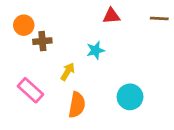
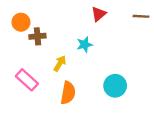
red triangle: (111, 16) -> (99, 14), turned -35

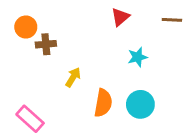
cyan star: (85, 45) -> (138, 57), moved
pink rectangle: (27, 80) -> (30, 119), moved
orange semicircle: (68, 93) -> (103, 103), moved

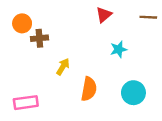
cyan circle: (140, 104) -> (133, 93), moved
pink rectangle: (30, 119) -> (26, 103), turned -50

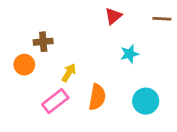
orange circle: (22, 23) -> (24, 65), moved
pink rectangle: (26, 103) -> (55, 101), moved, turned -30

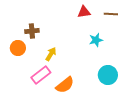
red triangle: (113, 16) -> (84, 12), turned 32
brown line: (162, 19) -> (111, 14), moved
orange semicircle: (97, 97) -> (65, 85), moved, turned 42

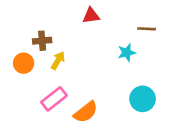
red triangle: (84, 12) -> (91, 16), moved
brown line: (111, 14) -> (147, 29), moved
yellow arrow: (51, 54) -> (58, 61), moved

